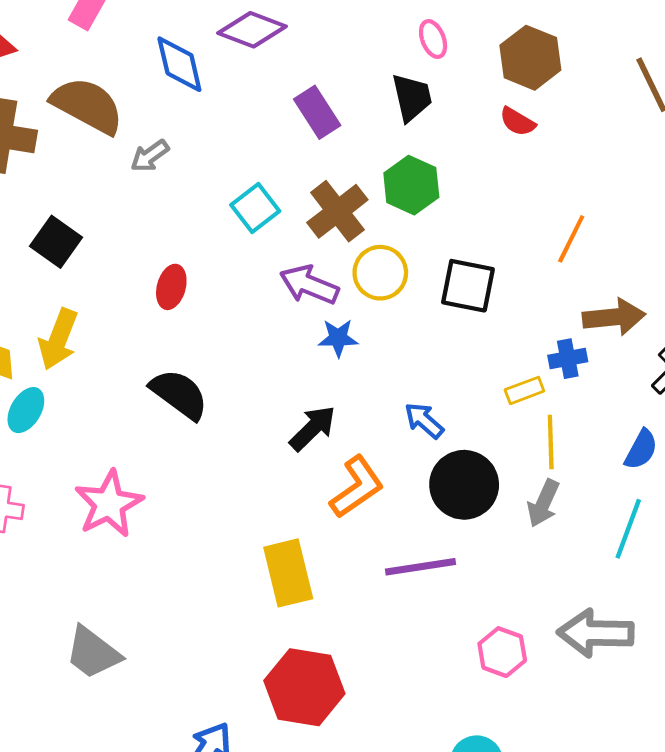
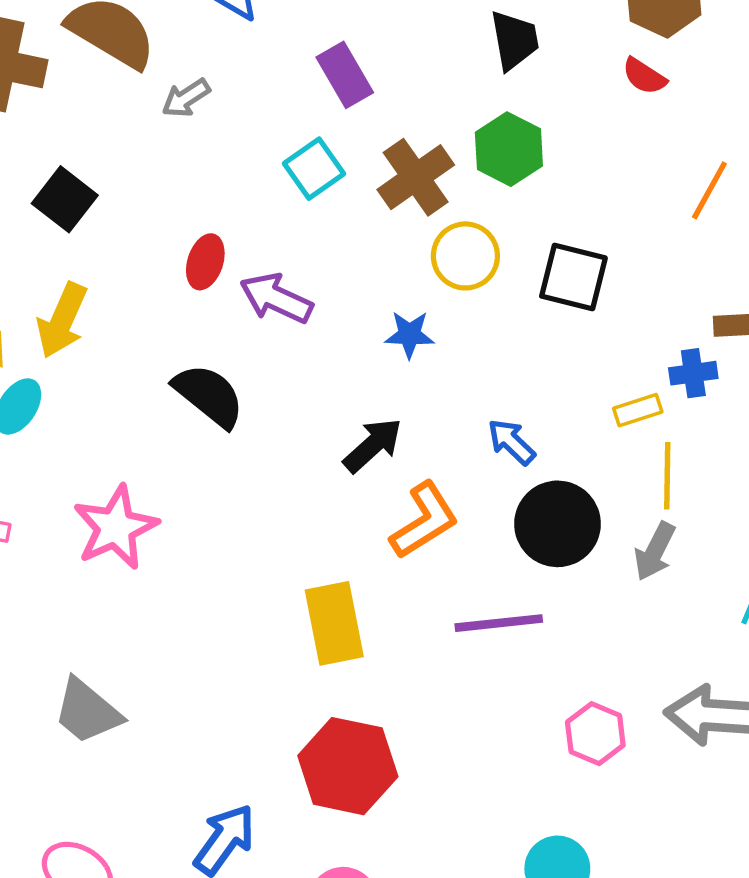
purple rectangle: (317, 112) -> (345, 75), moved
orange line: (571, 239) -> (709, 190), moved
purple arrow: (309, 285) -> (276, 298), moved

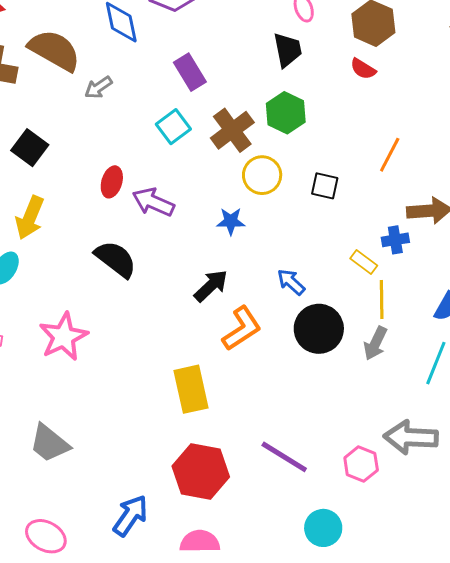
orange line: (709, 190) -> (390, 155), moved
black square: (573, 277) -> (325, 186), size x0.7
yellow rectangle: (638, 410) -> (364, 262), turned 56
purple line: (499, 623) -> (284, 457), moved, turned 39
pink hexagon: (595, 734) -> (361, 464), moved

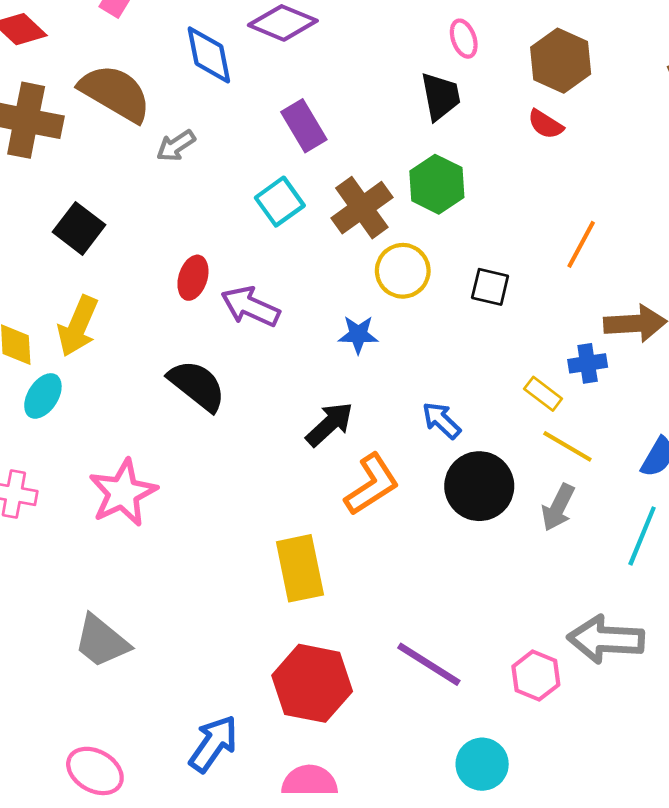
yellow line: (382, 300) -> (567, 446), turned -60

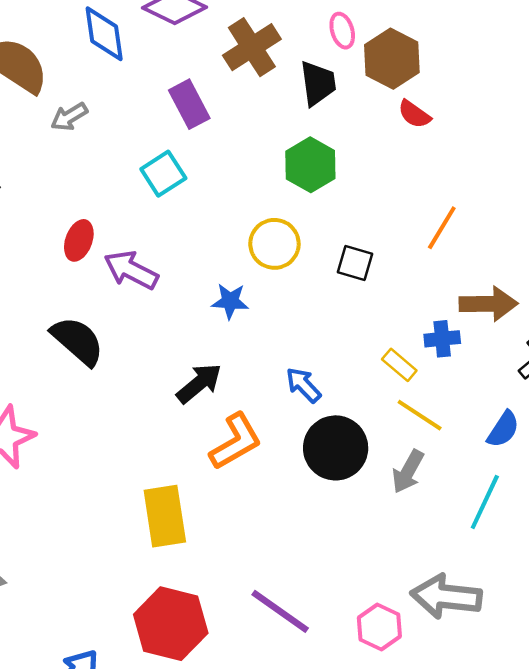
brown hexagon: (561, 61) -> (392, 59), moved
brown cross: (362, 208) -> (252, 47), moved

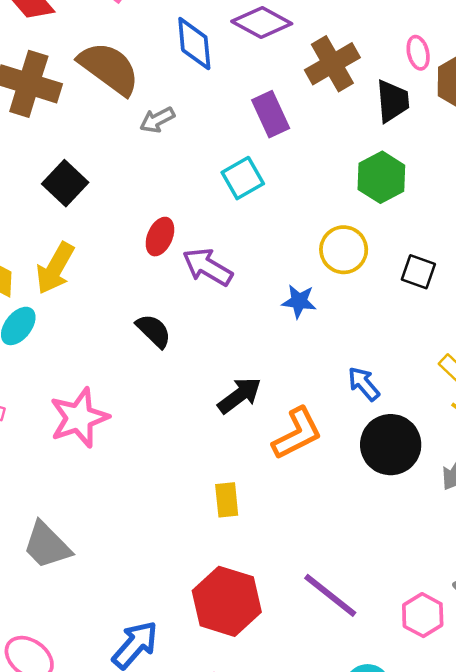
black semicircle: (78, 341) -> (154, 331), size x0.7
black arrow: (199, 383) -> (239, 395), moved
yellow rectangle: (165, 516) -> (227, 500), size x0.6

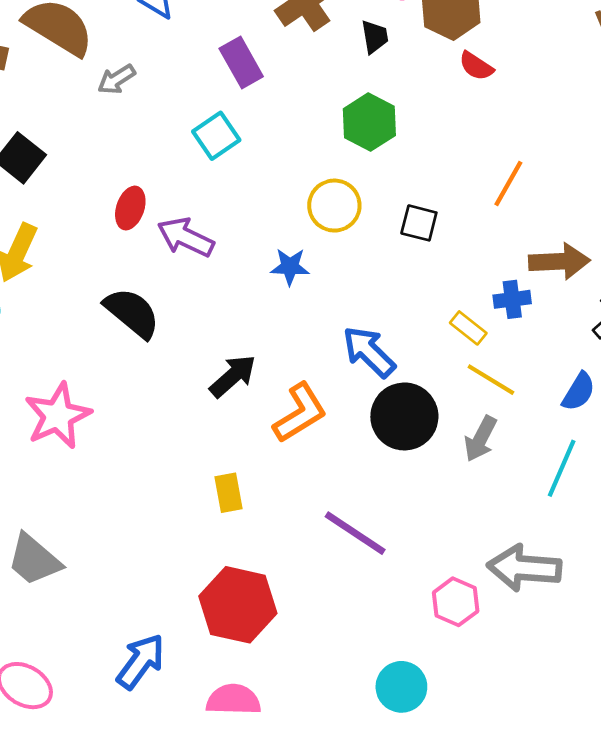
black trapezoid: (393, 101) -> (375, 37), size x0.7
black semicircle: (154, 331) -> (132, 313), size x1.4
blue arrow: (364, 384) -> (369, 352), size x1.4
purple line: (330, 595) -> (355, 533), moved

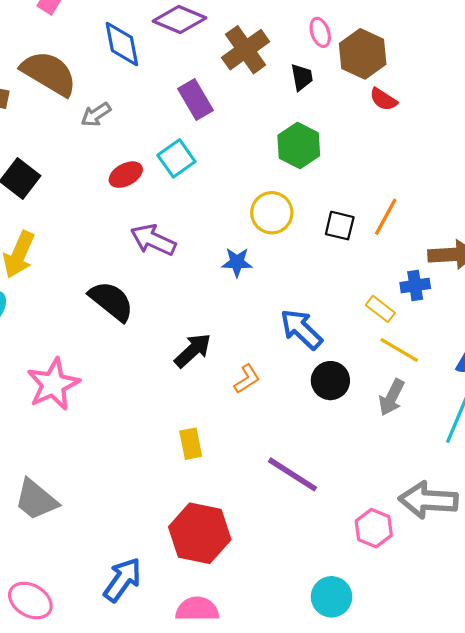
orange line: (508, 184) -> (386, 217), moved
red ellipse: (130, 208) -> (126, 175), moved, turned 44
orange L-shape: (300, 413) -> (247, 379), size x0.6
black circle: (404, 416) -> (330, 381), size x0.7

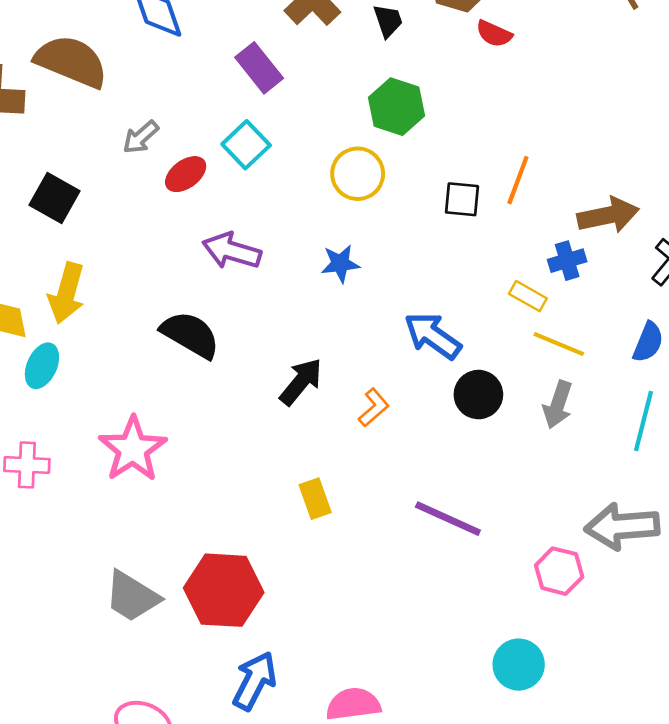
gray arrow: (96, 115) -> (141, 137), moved
yellow circle: (272, 213) -> (358, 174), moved
red hexagon: (200, 533) -> (224, 590), moved

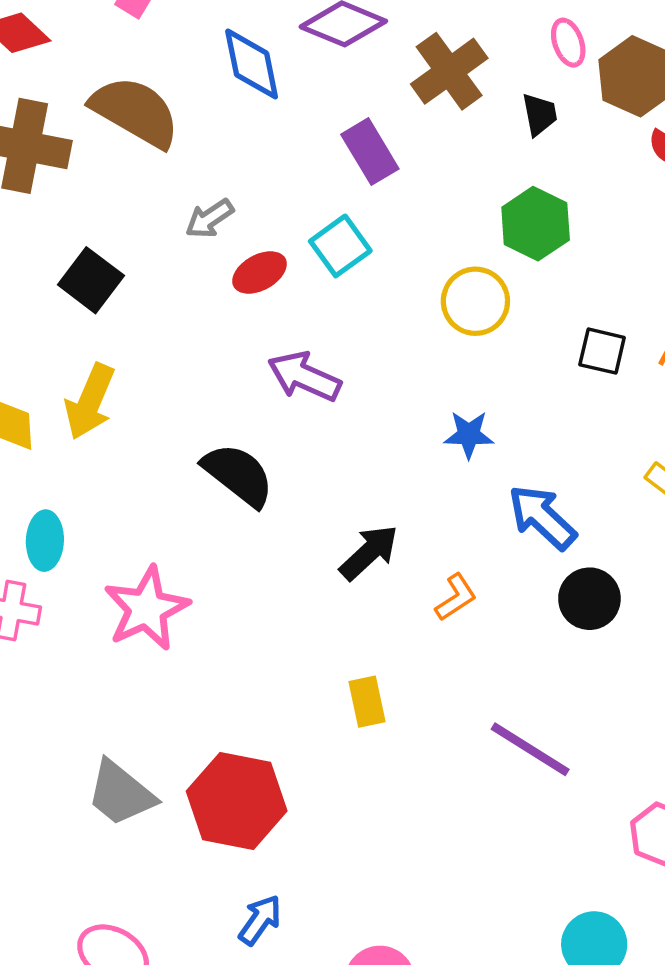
blue star: (340, 264) -> (469, 435), moved
cyan ellipse: (42, 366) -> (45, 541), moved, turned -30
blue arrow: (255, 681) -> (260, 920), size x0.7

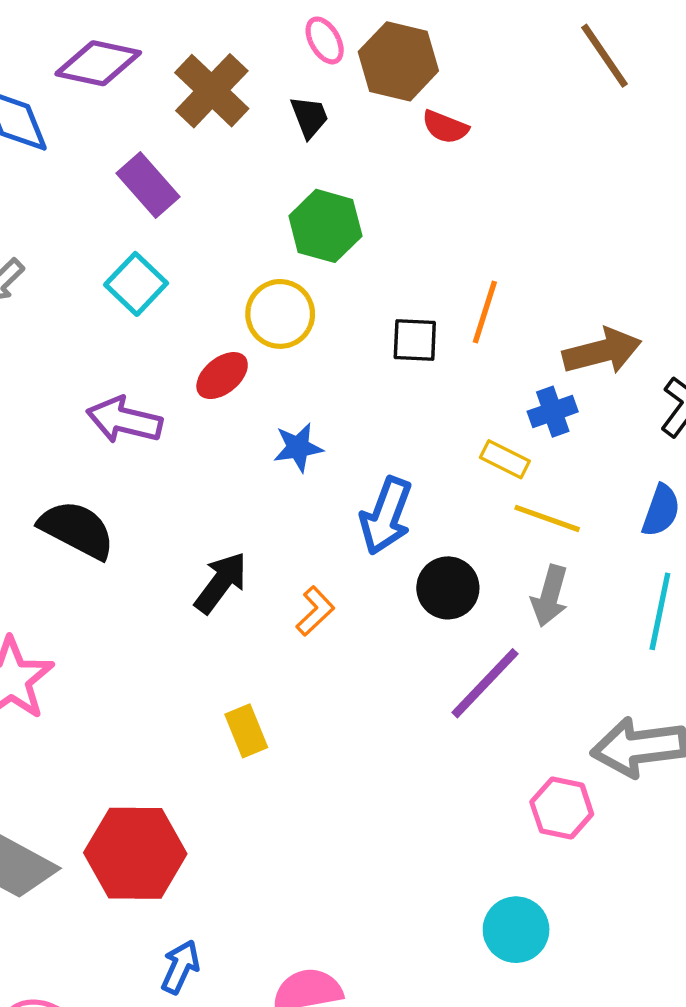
red ellipse: (260, 272) -> (222, 376), moved
blue arrow: (542, 517) -> (386, 516), turned -102
purple line: (530, 749) -> (485, 683), moved, turned -68

